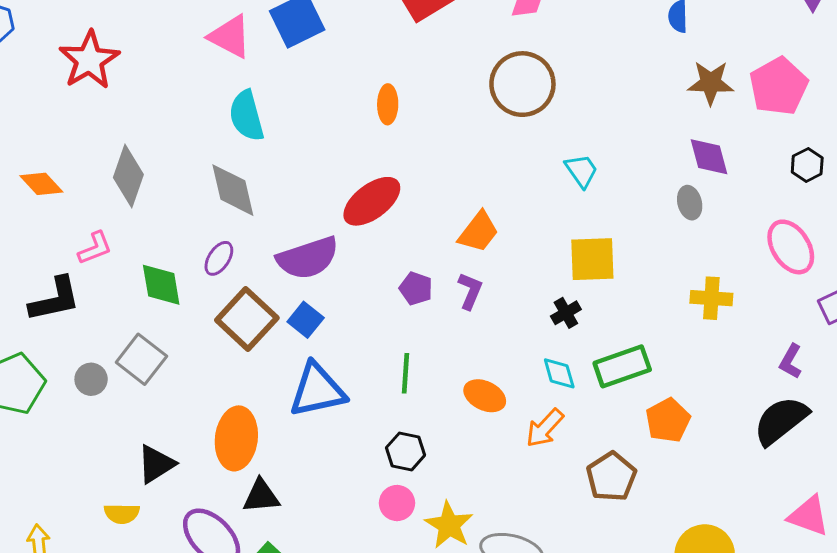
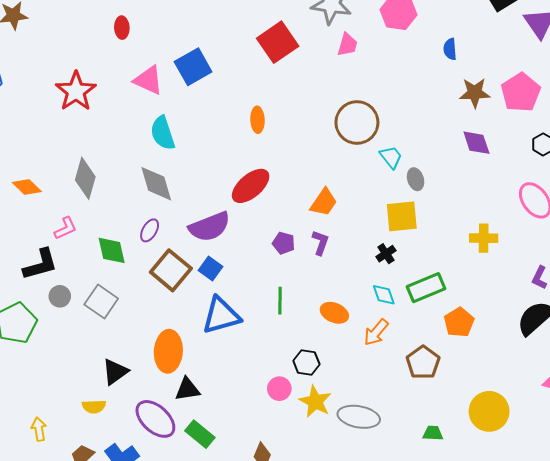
red star: (89, 60) -> (76, 91), moved
brown circle: (522, 84) -> (357, 122), moved
gray ellipse: (690, 203) -> (416, 179), moved
gray circle: (91, 379) -> (60, 296), moved
black hexagon: (406, 451) -> (306, 363), moved

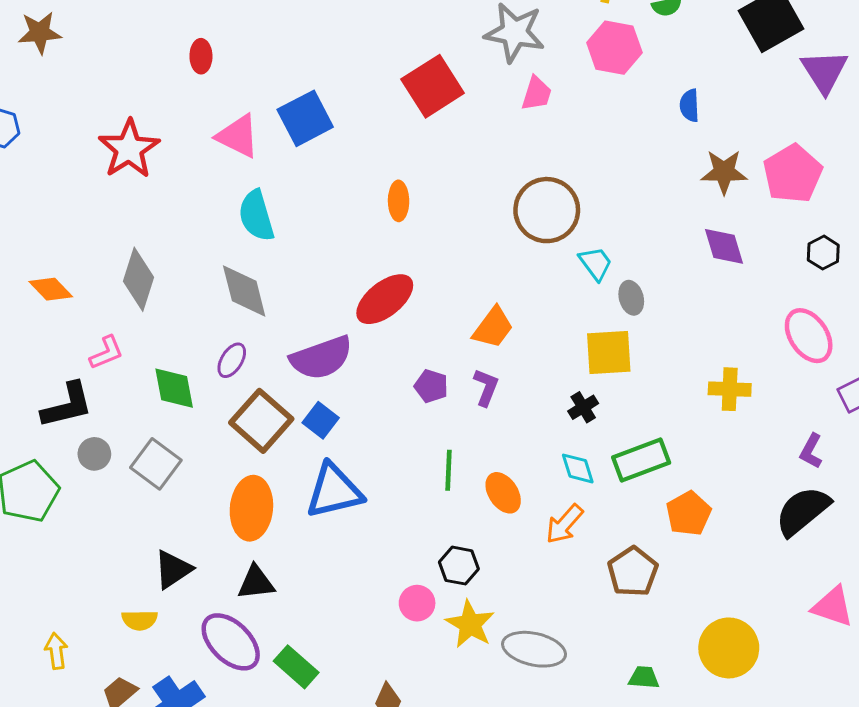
green line: (280, 301) -> (448, 470), moved
orange ellipse: (334, 313) -> (503, 493), turned 32
orange ellipse: (168, 351) -> (251, 508), moved
black triangle: (187, 389) -> (256, 583), moved

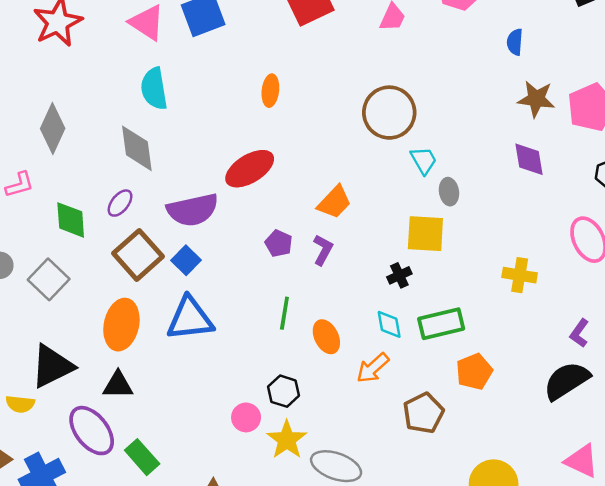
black triangle: (173, 569) -> (52, 366), size x1.4

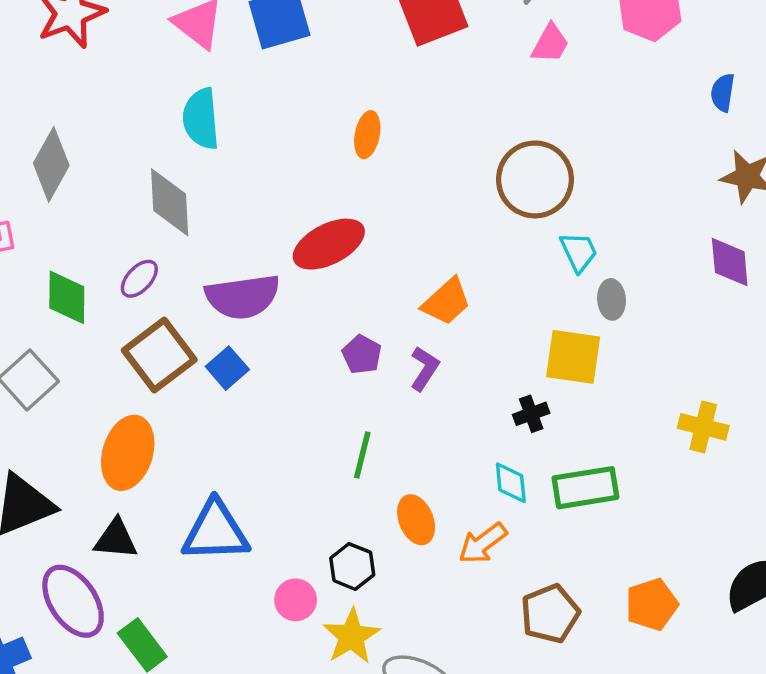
blue triangle: (190, 319) -> (215, 531), moved
orange ellipse: (326, 337) -> (416, 520), moved
orange pentagon: (474, 372) -> (652, 604), moved

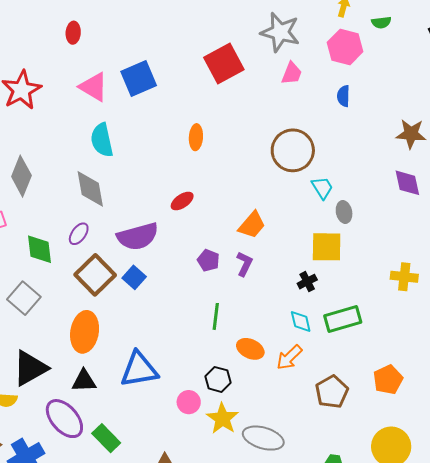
blue semicircle: (723, 93) -> (343, 96), moved
red ellipse: (329, 244) -> (182, 201), size x0.6
orange ellipse: (416, 520) -> (250, 349), turned -36

